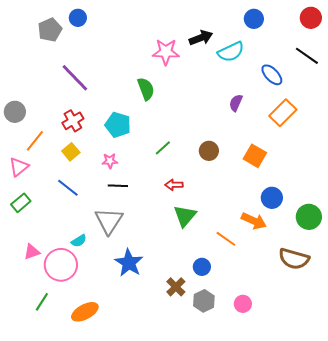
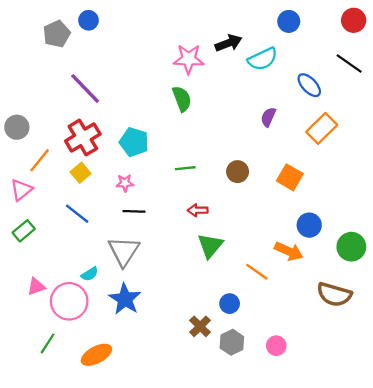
green semicircle: (146, 89) -> (182, 99), moved
red cross: (73, 121) -> (83, 137), size x1.4
green line: (163, 148) -> (185, 168), turned 36
blue star: (129, 263) -> (125, 299), moved

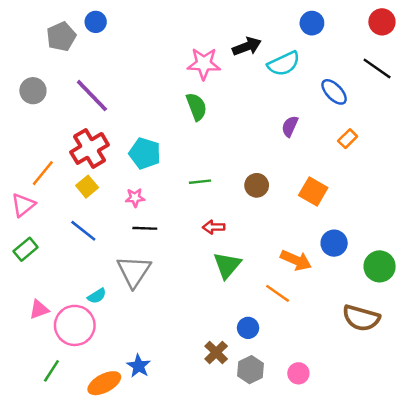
gray circle: (17, 127) -> (33, 91), moved
orange rectangle: (322, 128) -> (348, 139), size x0.6
orange arrow: (289, 251) -> (296, 260), moved
blue star: (125, 299) -> (139, 366), moved, size x0.7

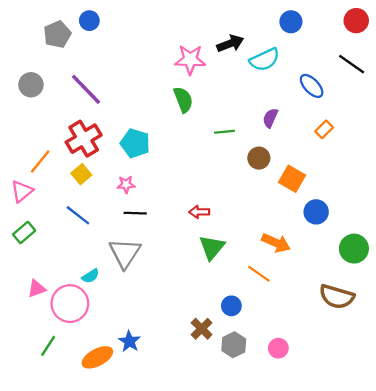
green line: (200, 182) -> (225, 132), moved
brown circle: (257, 185) -> (259, 158), moved
blue circle: (334, 243) -> (316, 212), moved

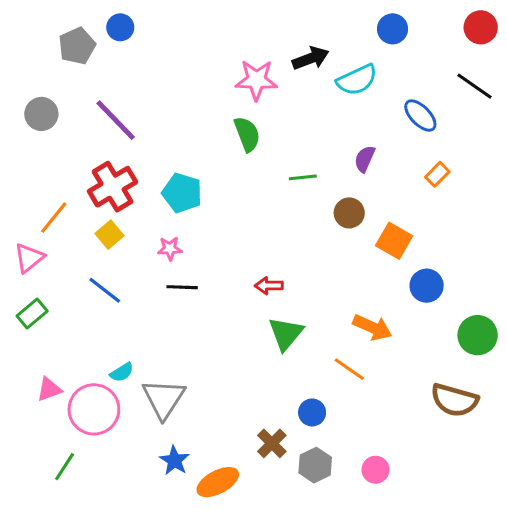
gray triangle: (125, 253) -> (164, 399), moved
orange ellipse: (97, 357) -> (218, 482), moved

